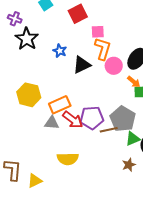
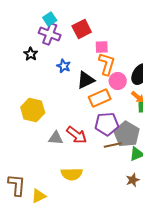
purple cross: (15, 19) -> (50, 34), moved, size x1.5
black star: (27, 39) -> (31, 54), size x0.6
orange rectangle: (60, 105) -> (100, 98), moved
purple pentagon: (92, 118) -> (107, 124), moved

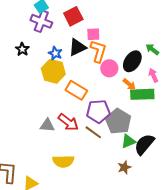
black star: (31, 54) -> (22, 49), moved
black triangle: (86, 80) -> (77, 47), moved
orange rectangle: (100, 98) -> (76, 90), moved, turned 55
yellow hexagon: (33, 110) -> (53, 71), moved
brown line: (113, 145) -> (93, 132), moved, turned 48

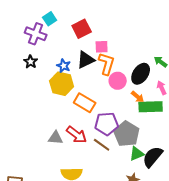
purple cross: (41, 21) -> (36, 34), moved

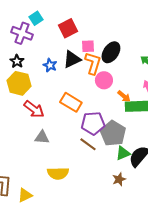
black ellipse: (141, 74) -> (111, 52), moved
yellow hexagon: (62, 84) -> (19, 83), moved
red arrow: (77, 135) -> (34, 109), moved

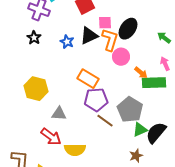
yellow hexagon: (19, 83) -> (36, 89), moved
red arrow: (34, 109) -> (51, 137), moved
purple pentagon: (93, 123) -> (96, 100), moved

